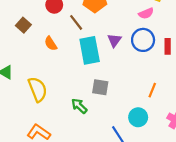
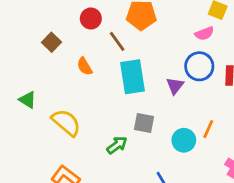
purple triangle: (114, 40) -> (175, 86), moved
yellow semicircle: (38, 89) -> (66, 123), turned -30
green arrow: (79, 106) -> (117, 145), turned 98
cyan circle: (138, 117) -> (184, 140), moved

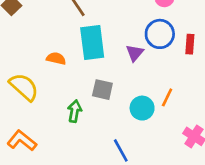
orange semicircle: (85, 66) -> (56, 59), moved, turned 132
green arrow: (117, 145) -> (75, 111), turned -45

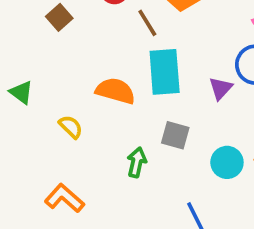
orange semicircle: (56, 59) -> (115, 91), size x1.5
yellow semicircle: (24, 87) -> (71, 127), size x0.6

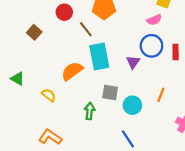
orange semicircle: (115, 91) -> (72, 71), turned -45
cyan circle: (227, 162) -> (132, 105), moved

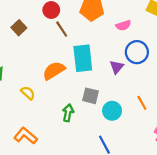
pink semicircle: (154, 20) -> (123, 25), moved
brown line: (86, 29) -> (62, 29), moved
orange line: (161, 95) -> (142, 103), turned -56

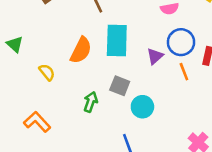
orange semicircle: (54, 71) -> (81, 50), turned 140
orange line: (142, 103) -> (184, 72), moved

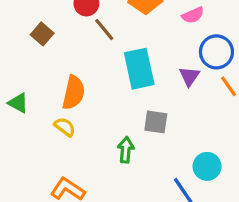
orange semicircle: (81, 50) -> (74, 93), moved
cyan circle: (142, 107) -> (207, 166), moved

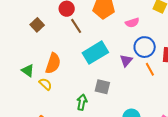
cyan rectangle: (139, 69) -> (95, 53), turned 65
green triangle: (18, 103) -> (28, 71), moved

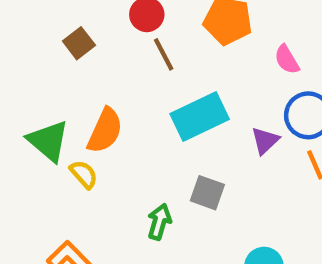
pink semicircle: (132, 23) -> (287, 59), turned 72
green triangle: (28, 71) -> (48, 141), size x1.5

